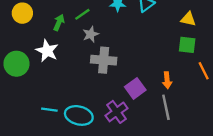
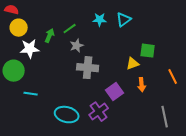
yellow triangle: (188, 19) -> (133, 64), moved, turned -32
green square: (187, 45) -> (148, 51), moved
white star: (47, 51) -> (30, 49), moved, turned -30
gray line: (166, 107) -> (165, 117), moved
cyan line: (49, 110) -> (31, 94), moved

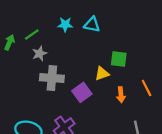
cyan triangle: (124, 20) -> (92, 25), turned 49
orange arrow: (142, 85) -> (121, 95), moved
purple square: (115, 92) -> (82, 92), moved

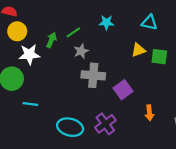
cyan triangle: (92, 25) -> (149, 22), moved
yellow triangle: (102, 74) -> (138, 50), moved
orange arrow: (121, 95) -> (149, 113), moved

